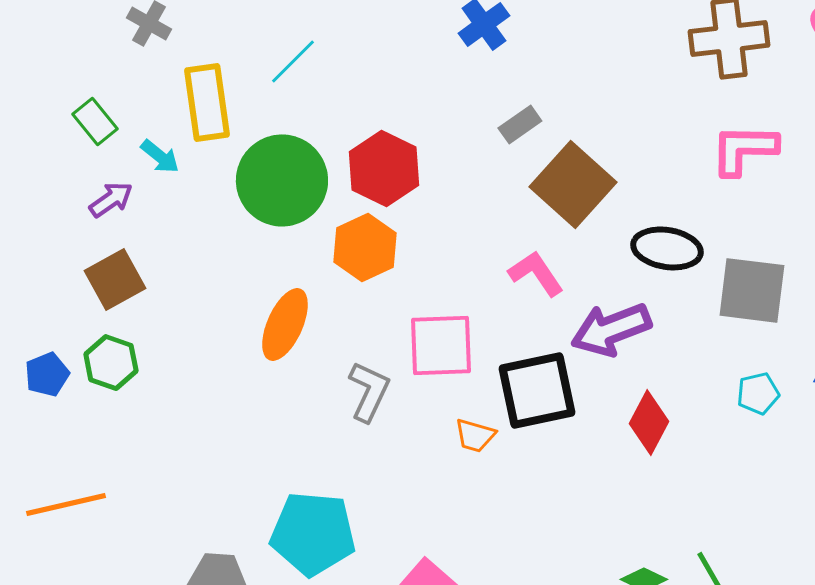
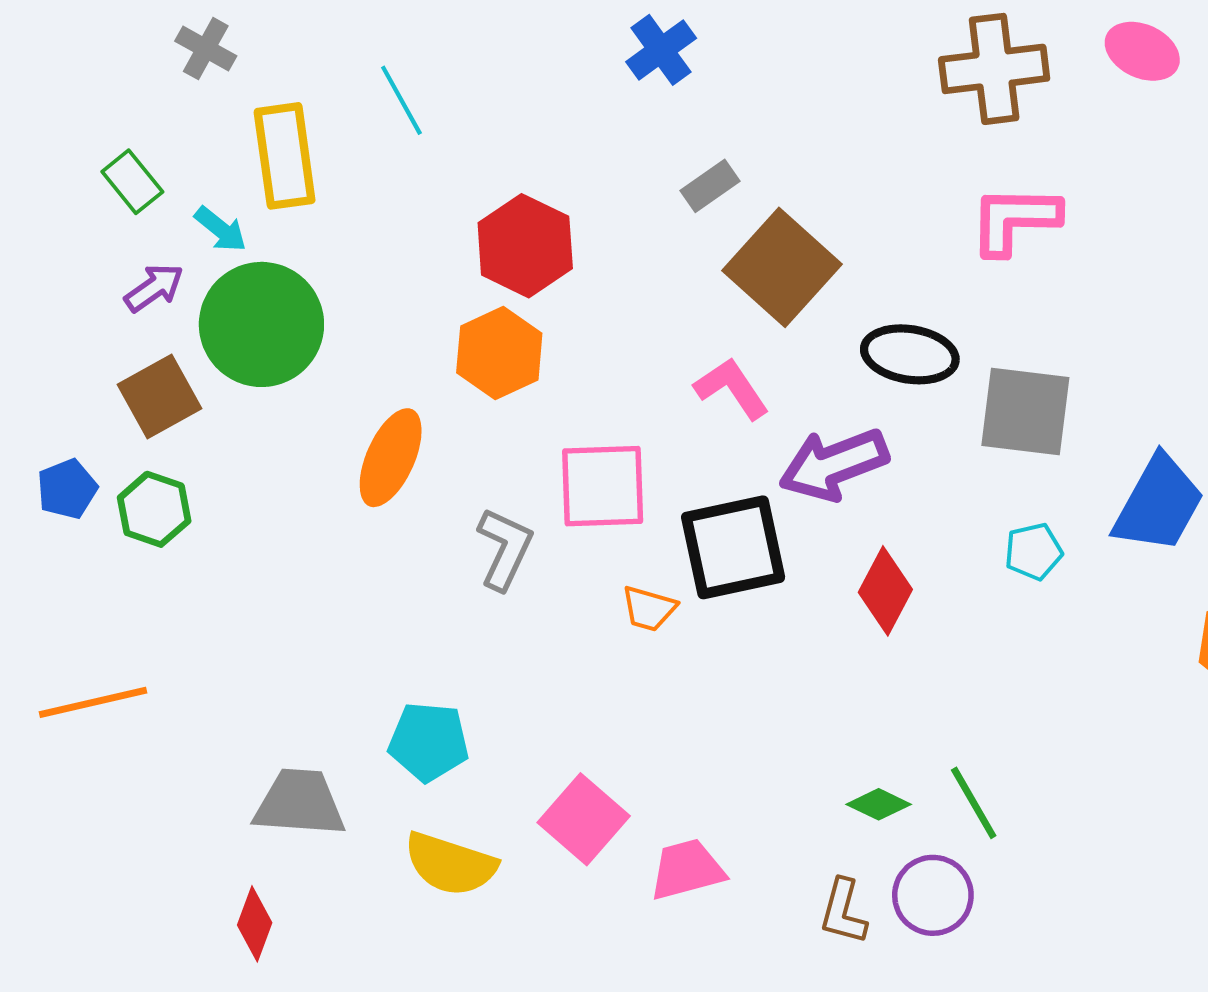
cyan line: (293, 61) -> (401, 100), turned -74
green circle: (282, 180) -> (261, 324), moved
blue pentagon: (47, 374) -> (67, 489), moved
cyan pentagon: (313, 533) -> (429, 742), size x0.7

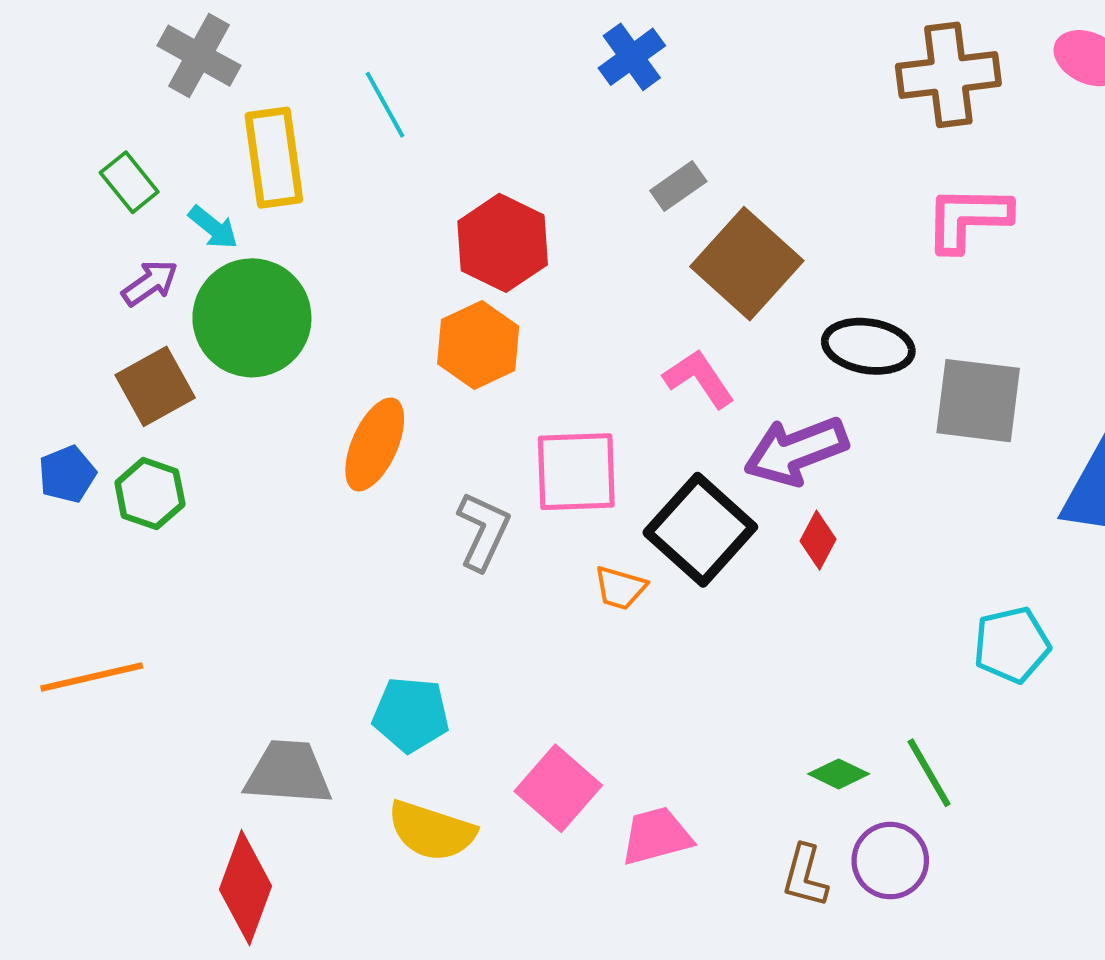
gray cross: (206, 49) -> (199, 56), size x1.4
black square: (733, 547) -> (700, 530), turned -36
cyan pentagon: (1033, 551) -> (1012, 645), moved, size x1.4
red diamond: (885, 591) -> (818, 540), moved, size x0.7
red diamond: (255, 924) -> (245, 888), size x1.6

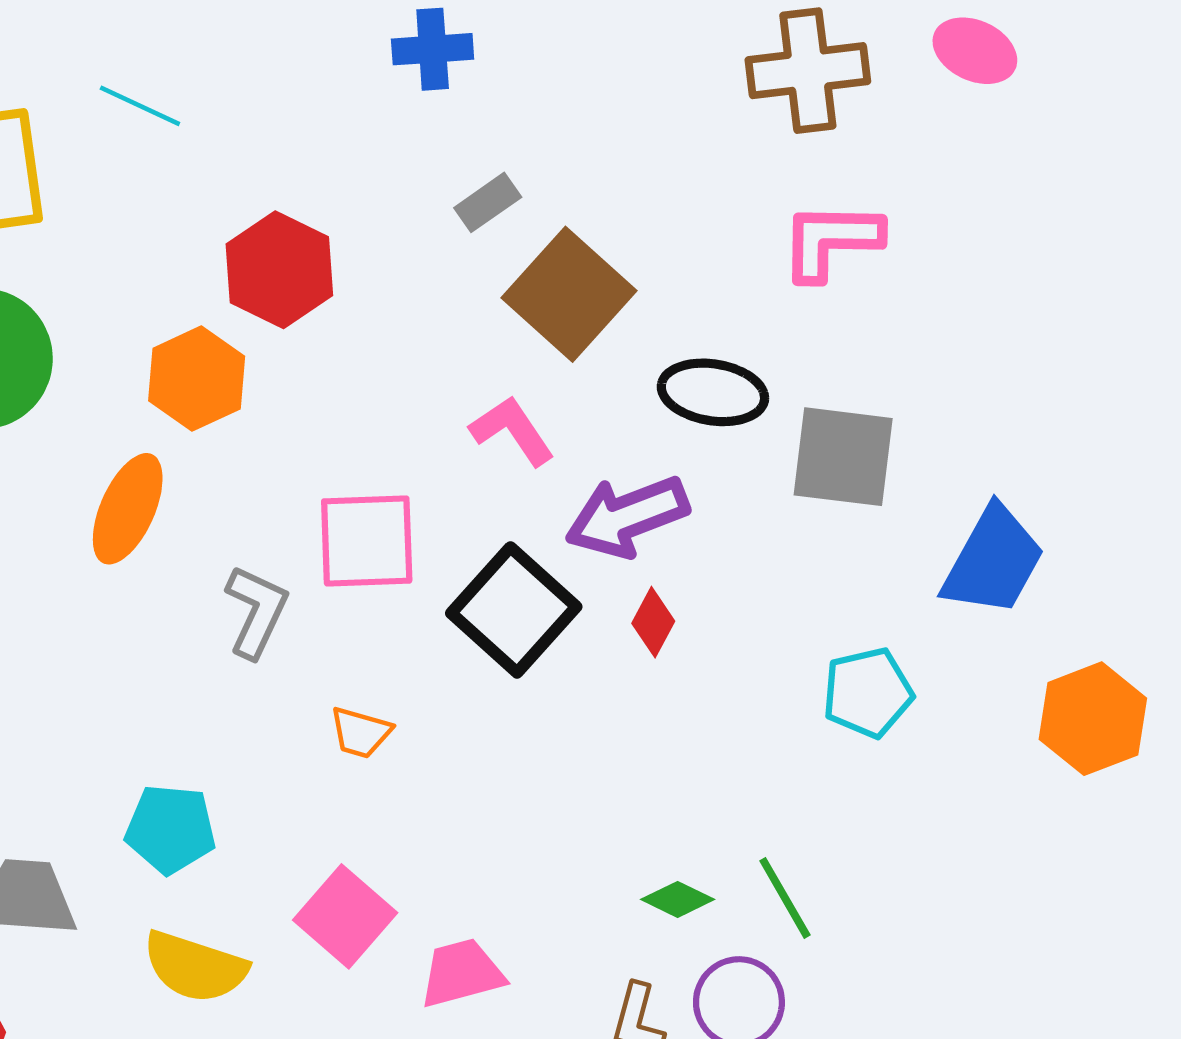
blue cross: (632, 57) -> (433, 49), turned 32
cyan line: (385, 105) -> (140, 106), turned -36
orange hexagon: (478, 345) -> (197, 379), moved
orange trapezoid: (620, 588) -> (361, 732), moved
cyan pentagon: (1012, 645) -> (868, 693), moved

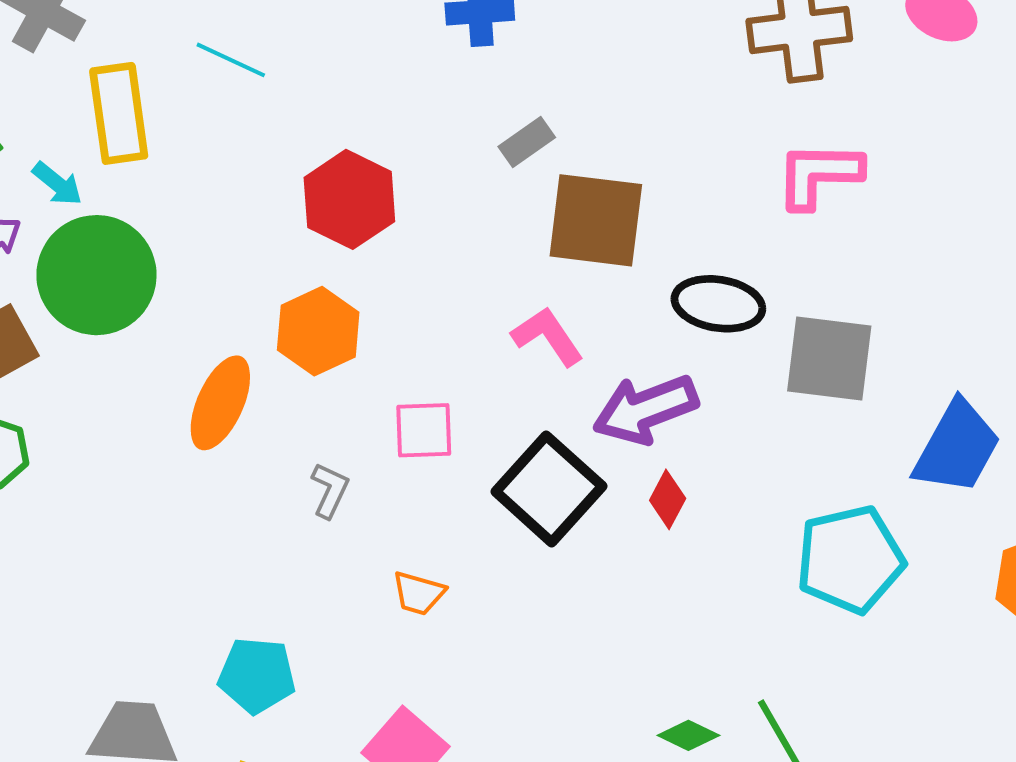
brown square: (569, 294) -> (596, 220), turned -35
orange hexagon: (197, 379) -> (318, 331), moved
pink square: (367, 541) -> (424, 430), size x0.7
gray L-shape: (256, 611) -> (330, 490), size x0.7
cyan pentagon: (868, 693) -> (850, 559), size x1.4

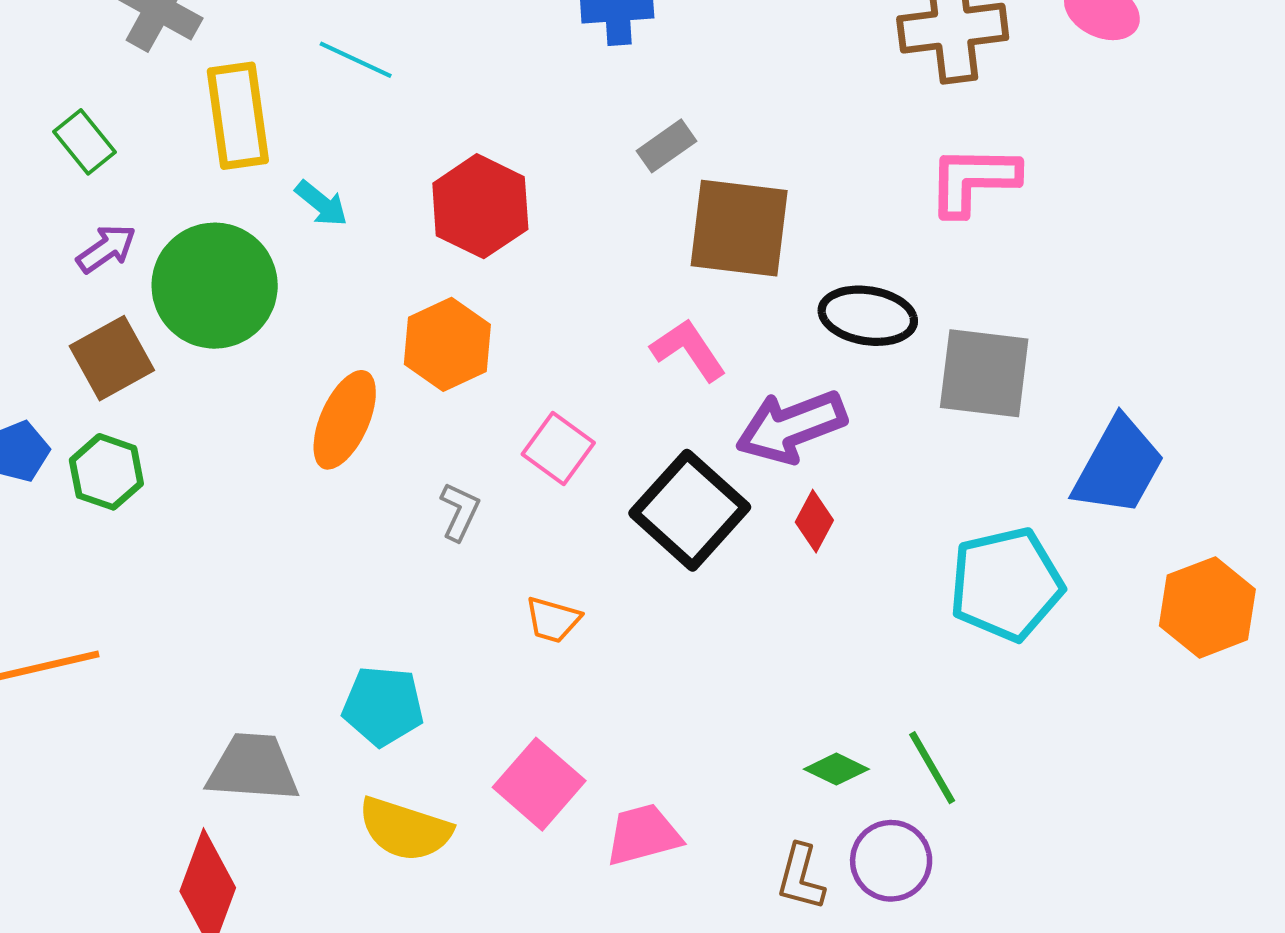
cyan arrow: (57, 184) -> (321, 203), moved
pink square: (424, 430) -> (558, 449), turned 38

